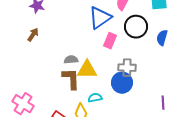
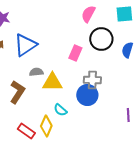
blue triangle: (100, 18) -> (25, 45), moved
brown L-shape: (71, 79) -> (17, 92), moved, turned 35
cyan semicircle: (95, 98) -> (60, 110), turned -128

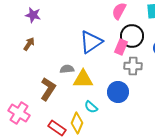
blue triangle: (25, 45) -> (91, 42), moved
pink rectangle: (75, 53) -> (121, 47), moved
gray cross: (92, 80) -> (133, 66), moved

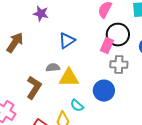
purple star: (33, 15) -> (41, 14), moved
blue triangle: (91, 42) -> (67, 41), moved, size x0.7
brown arrow: (29, 44) -> (15, 43), size x1.5

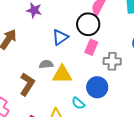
black circle: (118, 35) -> (88, 24), moved
pink rectangle: (107, 46) -> (91, 47), moved
cyan semicircle: (77, 106) -> (78, 103), moved

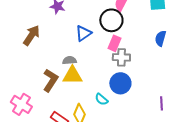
gray cross: (112, 61) -> (121, 57), moved
yellow triangle: (62, 74) -> (72, 75), moved

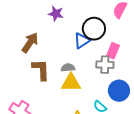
black circle: (111, 20) -> (94, 29), moved
gray cross: (121, 57) -> (105, 65), moved
brown L-shape: (50, 80) -> (41, 70), moved, turned -35

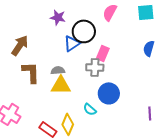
purple star: (56, 14) -> (58, 17), moved

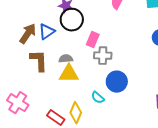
black circle: (84, 31) -> (72, 20), moved
blue triangle: (72, 43) -> (47, 32), moved
pink rectangle: (103, 53) -> (93, 40), moved

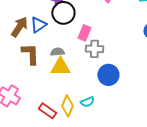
cyan semicircle: (98, 98) -> (87, 102), moved, turned -64

